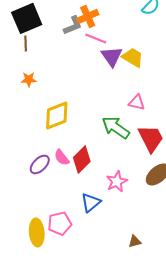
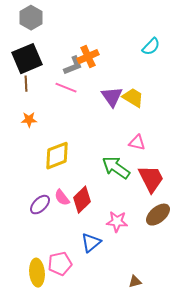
pink line: (96, 38) -> (66, 88), moved
pink star: (117, 181) -> (117, 222), turned 30

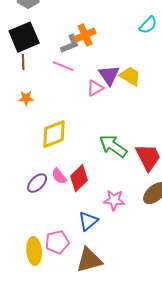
pink triangle: (137, 143) -> (95, 88), moved, turned -42
brown triangle: (135, 282) -> (89, 260), moved, size x2.0

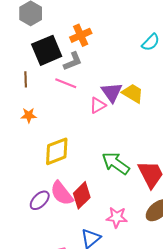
orange cross: (85, 35) -> (81, 35), moved
black square: (24, 37) -> (47, 50), moved
pink semicircle: (59, 176) -> (62, 193), size x1.5

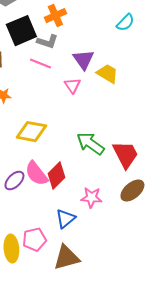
gray L-shape: (73, 61) -> (47, 42), turned 40
purple triangle: (112, 92) -> (83, 60), moved
pink triangle: (98, 105) -> (72, 86), turned -36
yellow diamond: (57, 151) -> (31, 132), turned 32

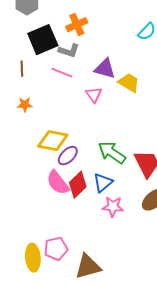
purple triangle: (83, 60) -> (105, 69), turned -40
purple ellipse: (14, 181) -> (68, 156), moved
blue triangle: (65, 219) -> (103, 183), moved

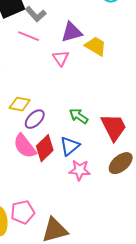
gray L-shape: (69, 51) -> (36, 14), turned 30
purple triangle: (105, 69) -> (72, 32), turned -30
yellow diamond: (53, 141) -> (20, 104), size x0.7
green arrow: (112, 153) -> (79, 116), size x0.7

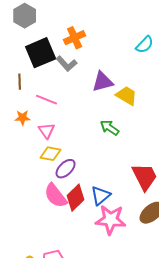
pink line: (29, 36) -> (47, 100), moved
pink triangle: (61, 58) -> (47, 131), moved
green arrow: (79, 116) -> (110, 128), moved
pink star: (80, 170) -> (111, 220), size x1.4

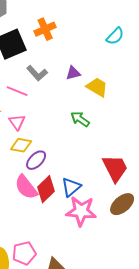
gray L-shape: (67, 64) -> (37, 73), moved
purple triangle: (103, 82) -> (73, 73), size x0.7

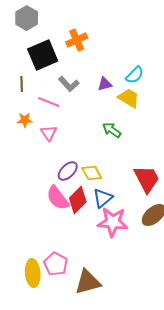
cyan semicircle: (115, 36) -> (135, 75), moved
yellow diamond: (21, 145) -> (92, 173), moved, turned 50
pink pentagon: (24, 253) -> (56, 264), turned -30

